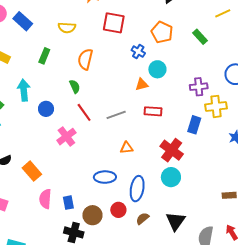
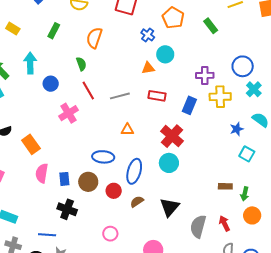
blue rectangle: (194, 125) -> (189, 105), moved
brown circle: (92, 215) -> (88, 182), moved

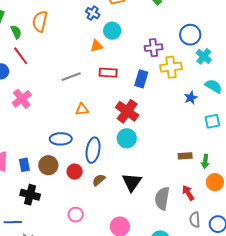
green semicircle: (81, 64) -> (16, 32), moved
red line: (88, 91) -> (21, 56), moved
cyan square: (247, 154) -> (212, 121), moved, turned -35

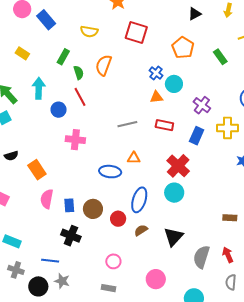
blue cross: (93, 13) -> (156, 73), moved
purple cross: (154, 48) -> (202, 105), moved, turned 36
pink cross: (22, 99) -> (75, 140), turned 36
blue ellipse: (61, 139) -> (110, 172), moved

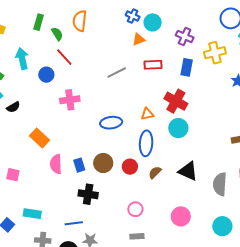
black semicircle: (11, 156) -> (13, 107), moved
orange triangle: (134, 158) -> (147, 114), moved
black triangle: (173, 237) -> (188, 171), turned -35

